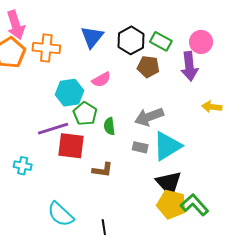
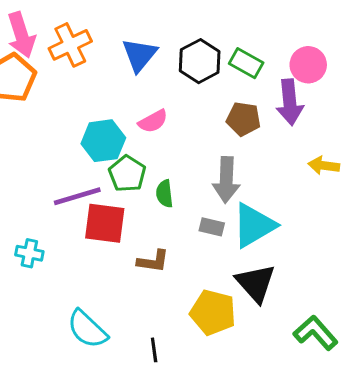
orange cross: (46, 48) -> (70, 45), moved, turned -32
brown pentagon: (148, 67) -> (243, 119), moved
gray arrow: (149, 117) -> (226, 180), turned -68
yellow pentagon: (171, 204) -> (213, 312), moved
green L-shape: (194, 205) -> (316, 333), moved

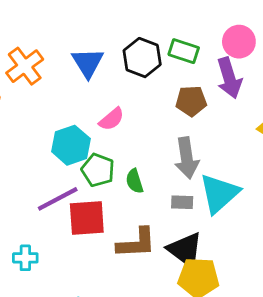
brown L-shape: (153, 261) -> (136, 243), size x1.4
black triangle: (256, 283) -> (185, 250), moved

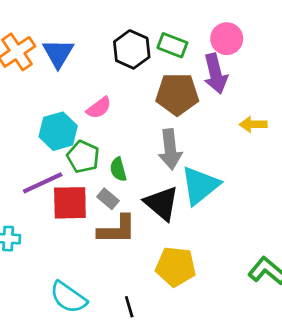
blue triangle: (88, 63) -> (58, 53), moved
brown pentagon: (191, 101) -> (177, 94), size x1.4
gray rectangle: (182, 202) -> (108, 199), moved, turned 35
black triangle: (185, 250) -> (162, 203), moved

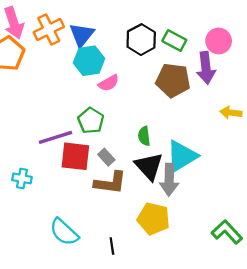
cyan hexagon: (58, 131) -> (89, 61), moved
gray arrow: (170, 149) -> (169, 180), moved
green semicircle: (118, 169) -> (144, 136), moved

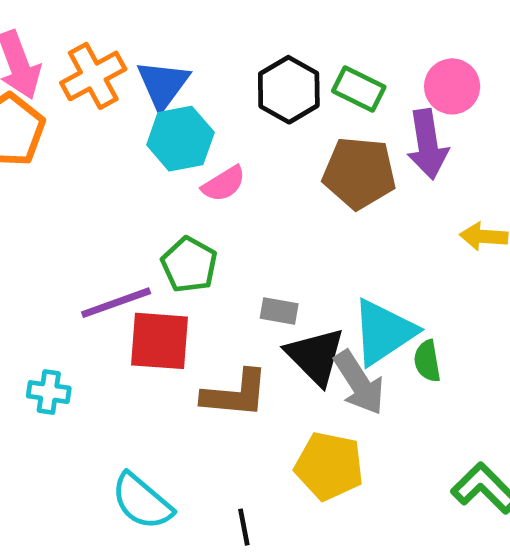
green semicircle: (144, 136) -> (427, 361), moved
gray rectangle: (106, 157) -> (279, 311), moved, turned -35
gray arrow: (169, 180) -> (359, 383), turned -32

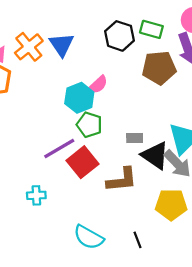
cyan hexagon: (180, 139) -> (79, 98), moved
red square: (160, 341) -> (83, 162), turned -32

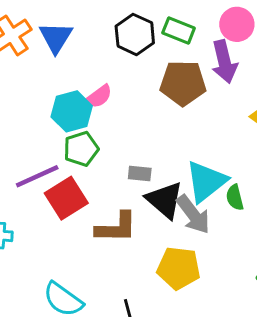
green pentagon: (89, 125) -> (81, 149), turned 30

